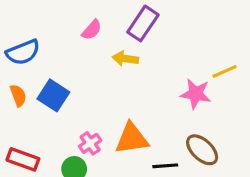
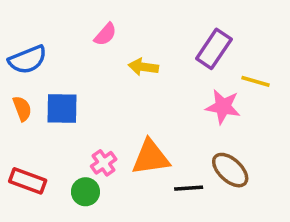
purple rectangle: (143, 23) -> (214, 49), moved
yellow line: (224, 71) -> (256, 81), turned 40
blue square: (53, 95) -> (62, 109), turned -32

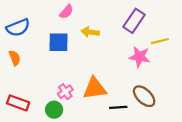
yellow line: (256, 81) -> (160, 41), turned -30
blue square: (62, 109) -> (59, 42), moved

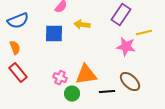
pink cross: (65, 92) -> (60, 78), turned -32
red rectangle: (18, 103) -> (18, 73), moved, turned 30
green circle: (54, 110) -> (72, 94), moved

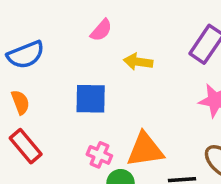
blue square: (54, 34) -> (91, 99), moved

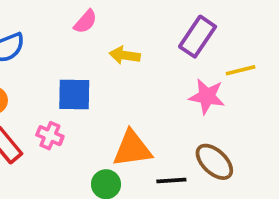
pink cross: (99, 155) -> (50, 136), moved

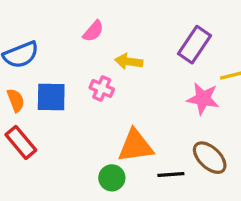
blue square: (74, 95) -> (51, 97), moved
pink cross: (50, 136) -> (102, 88), moved

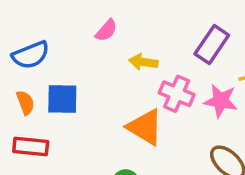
pink cross: (102, 88) -> (177, 94), moved, size x1.4
red rectangle: (21, 142) -> (31, 146), turned -44
orange triangle: (135, 146) -> (145, 127), moved, turned 39

